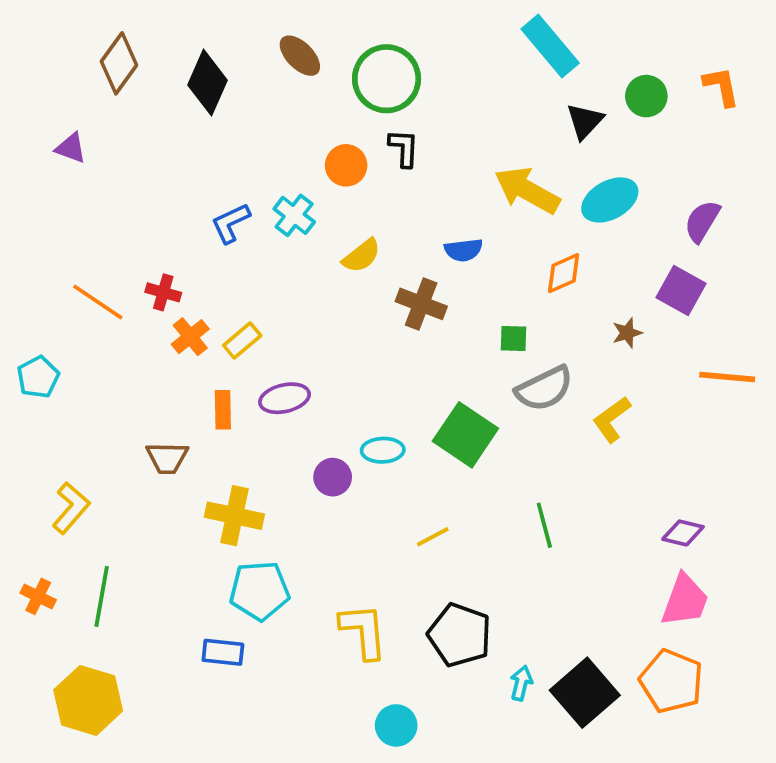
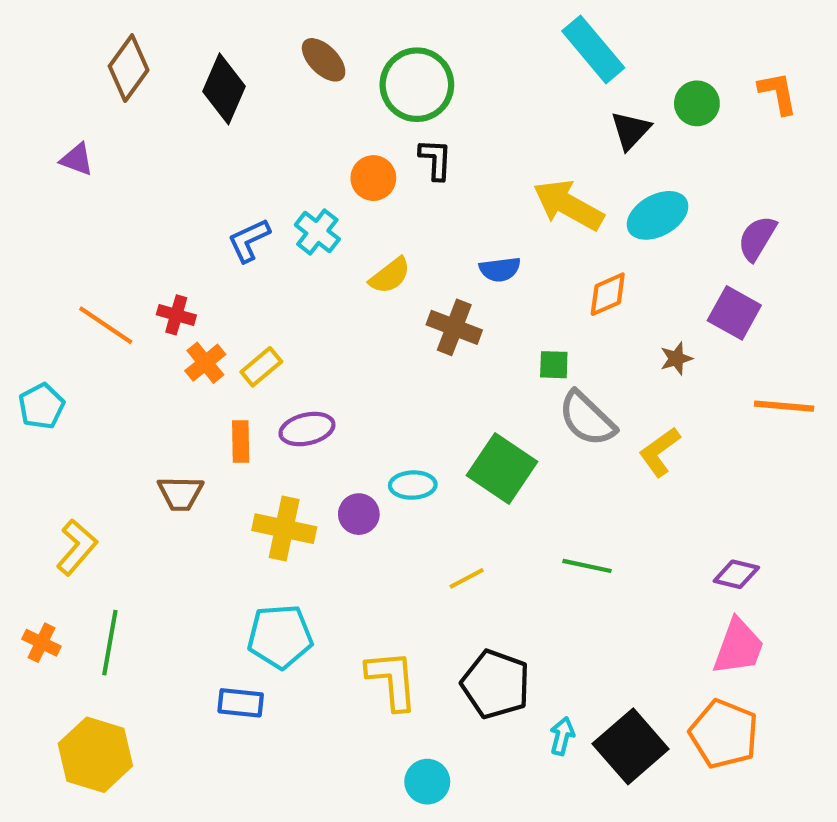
gray semicircle: (544, 389) -> (587, 419), turned 70
yellow cross: (234, 516) -> (284, 529), moved
green line: (544, 525) -> (587, 566), turned -63

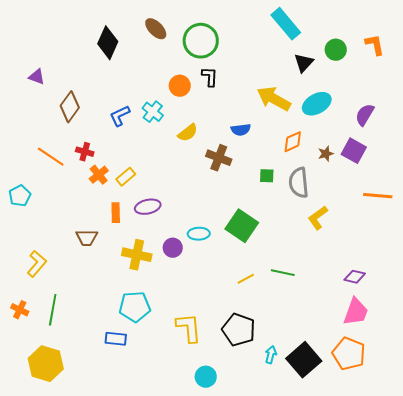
brown diamond: (129, 68) -> (70, 107), moved
brown star: (676, 359) -> (326, 154), moved
gray semicircle: (587, 419) -> (299, 183), moved, turned 40
yellow line: (467, 578) -> (246, 279), moved

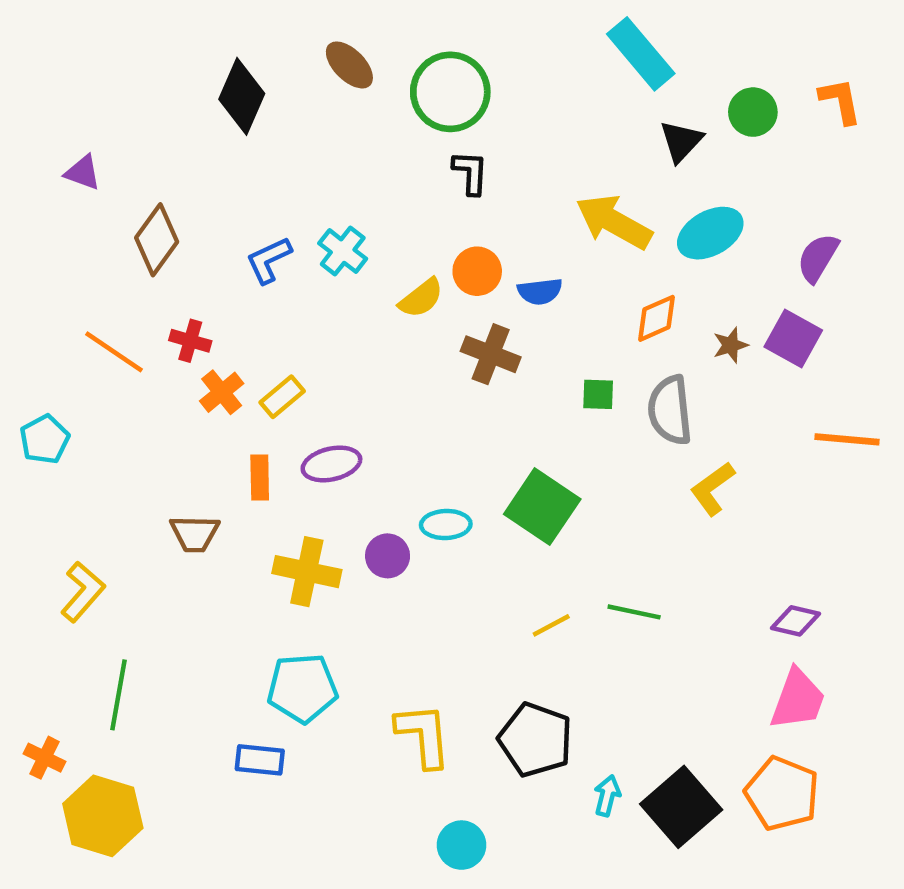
orange circle: (180, 86) -> (477, 271), moved
orange cross: (20, 310) -> (45, 758), moved

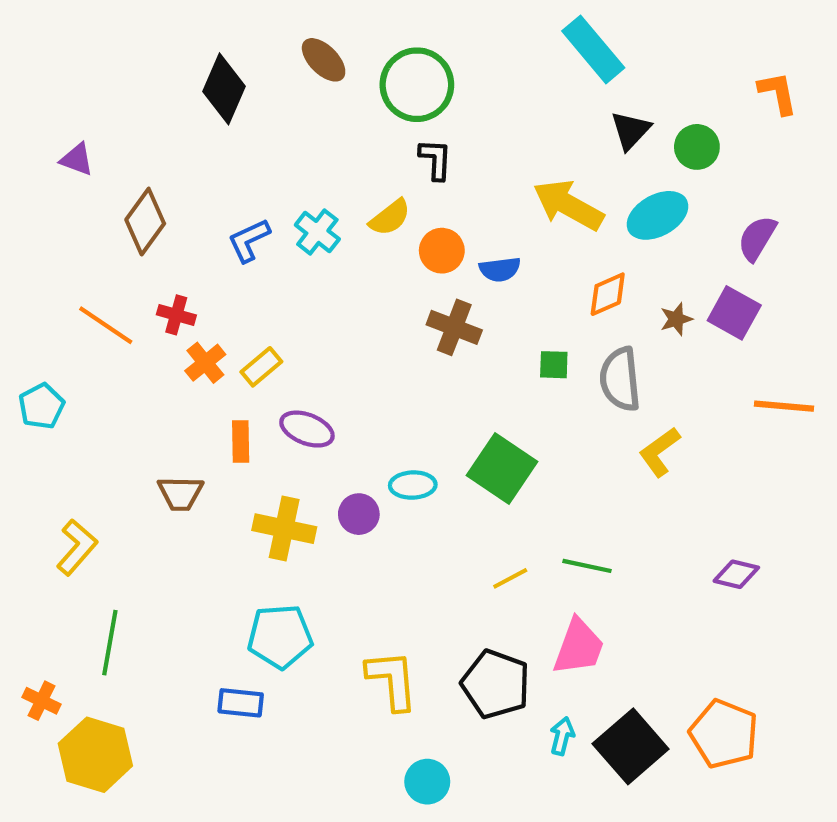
green circle: (753, 112) -> (697, 147), moved
yellow semicircle: (421, 298) -> (390, 217), moved
purple ellipse: (331, 464) -> (307, 429), turned 34
pink trapezoid: (798, 699) -> (579, 647), moved

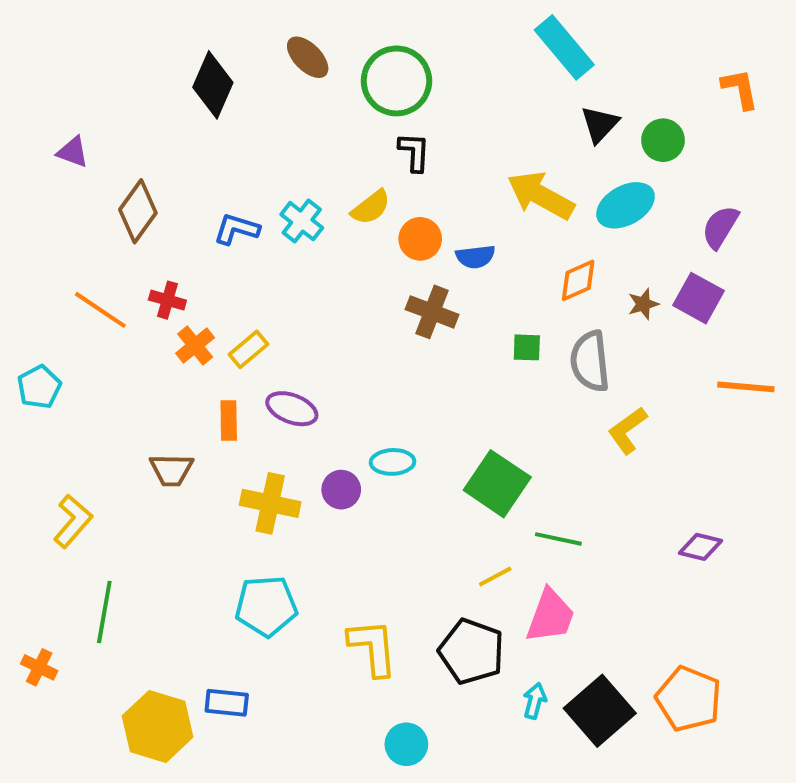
blue L-shape: (249, 240) -> (237, 229), turned 42
green square: (502, 468) -> (497, 484), moved
yellow line: (510, 578) -> (495, 576), moved
blue rectangle: (241, 703) -> (227, 703), moved
yellow hexagon: (95, 755) -> (158, 727), moved

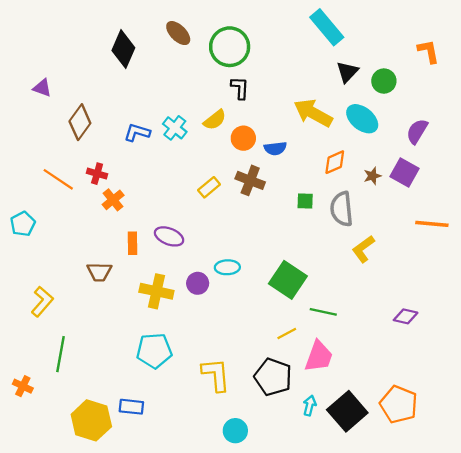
cyan ellipse: (625, 205) -> (362, 119), turned 68
yellow rectangle: (248, 349) -> (209, 187), moved

